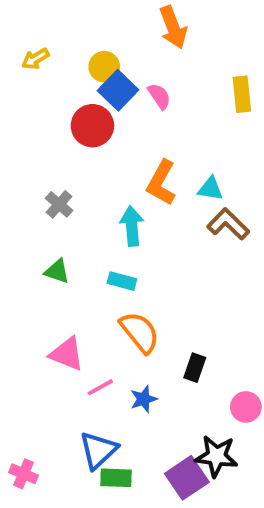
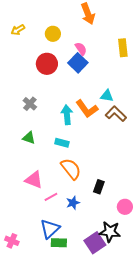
blue square: (118, 90) -> (78, 63), moved
orange L-shape: (161, 183) -> (87, 109), moved, turned -65

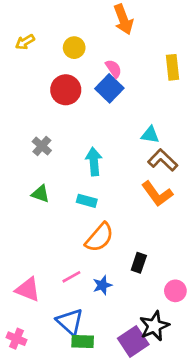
orange L-shape: (87, 109) -> (157, 194), moved
orange semicircle: (71, 169) -> (99, 237), turned 80
pink triangle: (34, 180) -> (28, 289), moved
blue triangle: (50, 229) -> (70, 322), turned -35
black star: (110, 232) -> (154, 326), turned -30

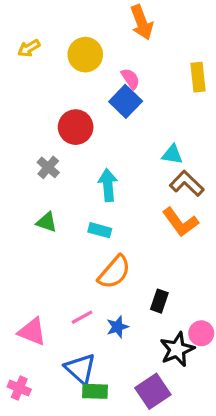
yellow circle: (74, 48) -> (85, 55), size x1.4
red circle: (66, 90) -> (76, 127), moved
black star: (154, 326) -> (177, 349), moved

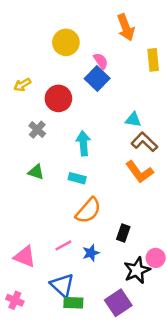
orange arrow: (142, 22) -> (126, 27), moved
yellow arrow: (29, 48) -> (22, 85), moved

